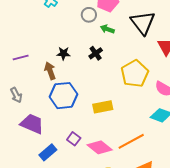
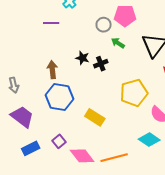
black star: (63, 53) -> (82, 58), moved
purple line: (21, 58) -> (51, 23), moved
yellow rectangle: (103, 107) -> (95, 117), turned 30

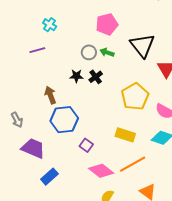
gray circle: (104, 25) -> (89, 52), moved
yellow rectangle: (95, 117) -> (125, 135), moved
purple square: (59, 141) -> (86, 145), moved

